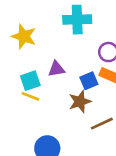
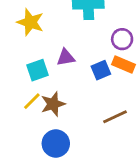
yellow line: (30, 96) -> (32, 101), moved, turned -66
brown star: (80, 101) -> (53, 104), moved

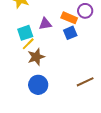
orange rectangle: (123, 65) -> (69, 18), moved
yellow line: (32, 101) -> (28, 44), moved
brown line: (115, 117) -> (85, 82), moved

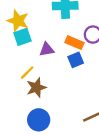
cyan square: (25, 33) -> (23, 37), moved

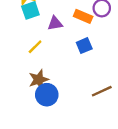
blue square: (76, 60) -> (84, 46), moved
brown star: (36, 88) -> (39, 79), moved

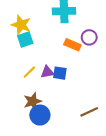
purple triangle: (55, 23) -> (47, 72), moved
blue square: (84, 46) -> (60, 73), moved, turned 32

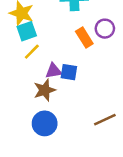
orange rectangle: (72, 45) -> (84, 38), turned 35
yellow line: (29, 72) -> (32, 52), moved
brown star: (33, 101) -> (45, 90), moved

